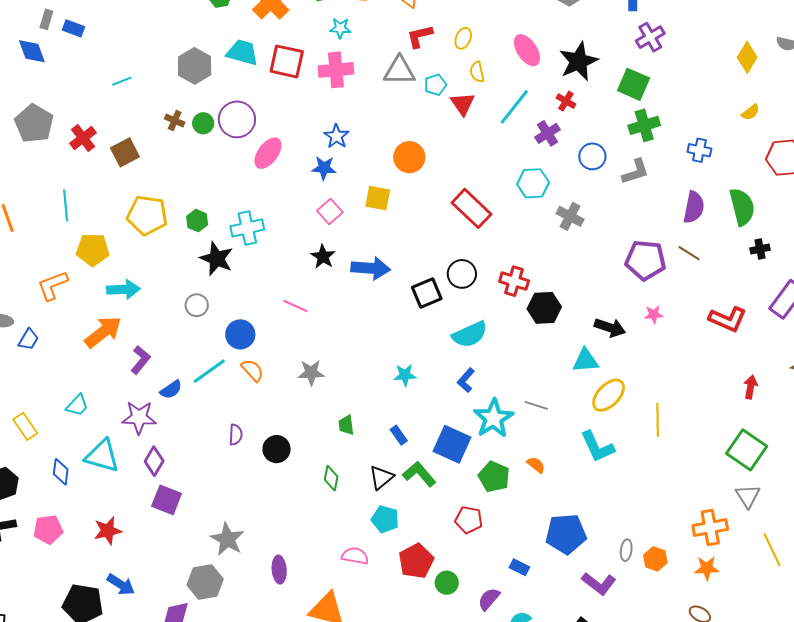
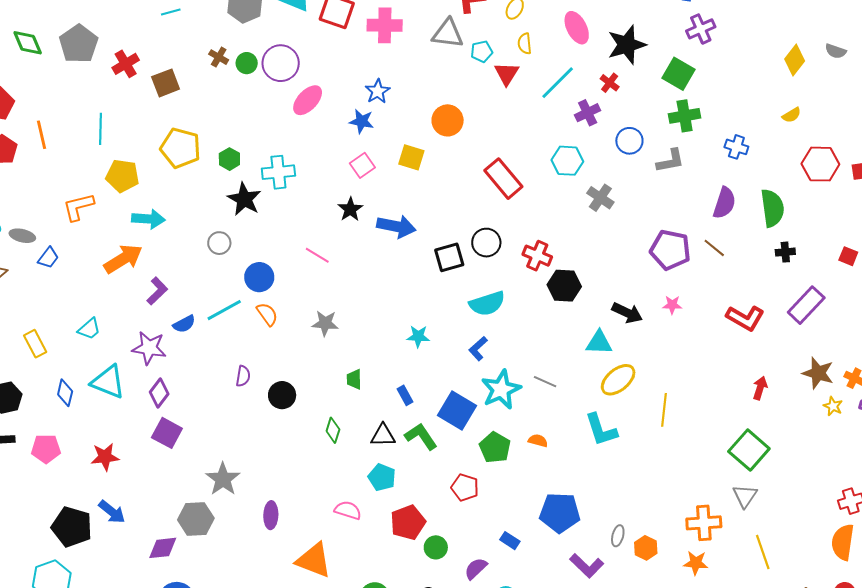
orange semicircle: (536, 465) -> (538, 441), turned -30
black triangle: (381, 477) -> (383, 435), turned 32

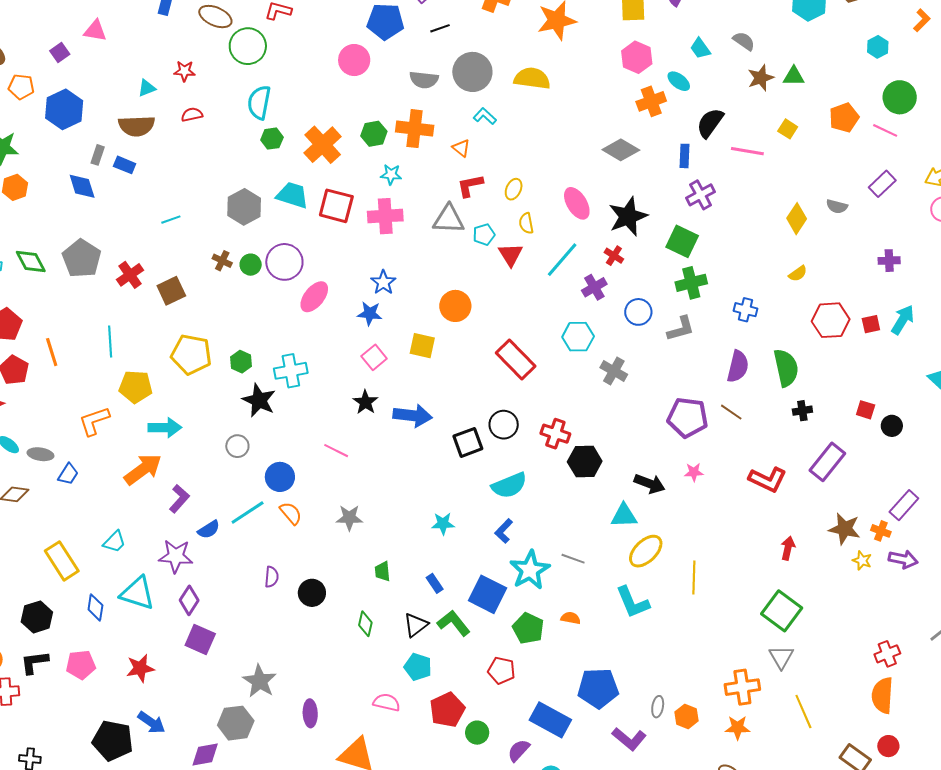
yellow rectangle: (35, 344) -> (62, 561), size x1.4
black triangle: (383, 435) -> (416, 625), turned -32
blue rectangle: (510, 541) -> (550, 720), size x2.0

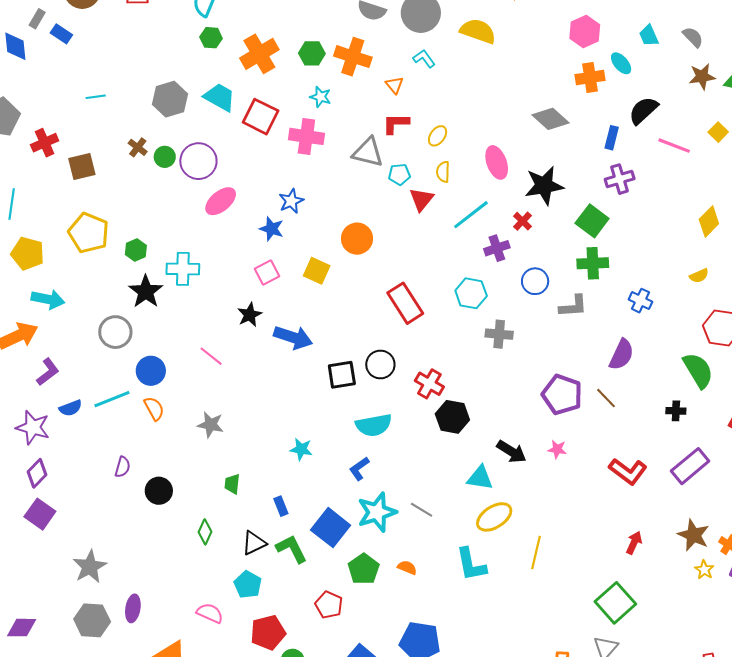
green semicircle: (786, 368) -> (698, 370), moved, turned -30
gray cross: (614, 371) -> (499, 334), turned -36
gray circle: (237, 446) -> (115, 332), size x1.4
gray hexagon: (236, 723) -> (92, 620), moved

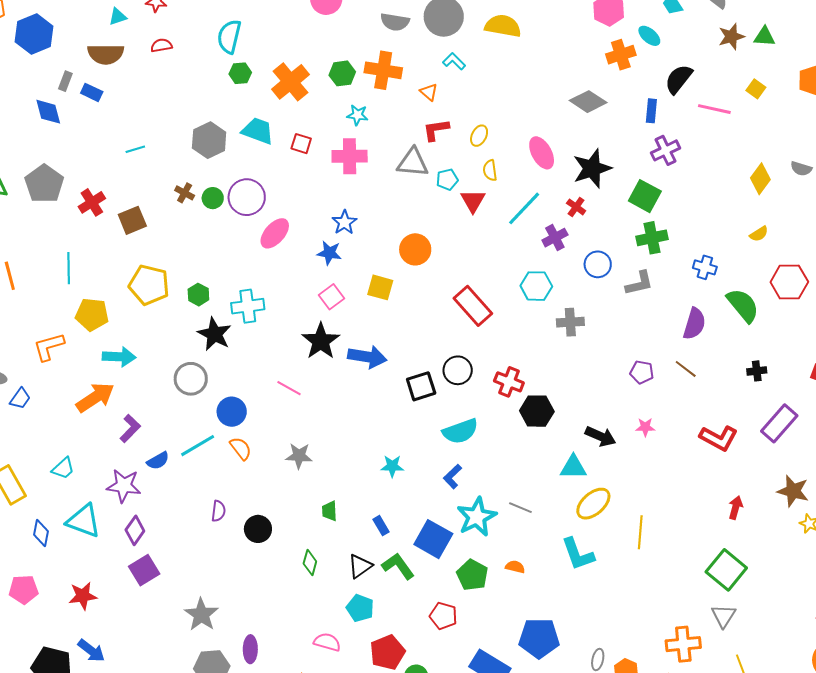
red square: (261, 117) -> (301, 144), size x0.6
black star: (250, 315) -> (321, 341), size x1.5
green semicircle: (698, 370) -> (743, 305), moved
purple pentagon: (562, 395) -> (642, 372), size x0.6
purple square: (40, 514) -> (144, 570), turned 32

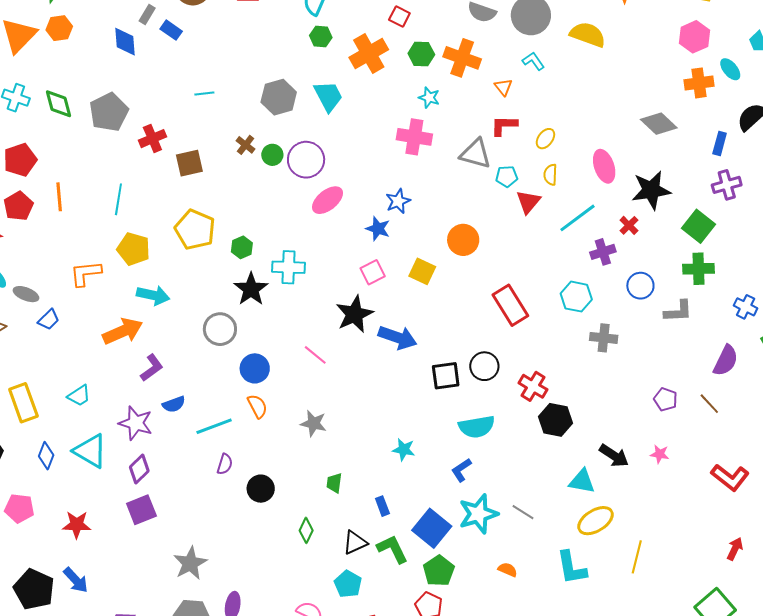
cyan trapezoid: (258, 131) -> (328, 96), turned 32
red square: (301, 144) -> (399, 17), moved
cyan line: (198, 446) -> (214, 426), moved
green pentagon: (472, 575) -> (439, 571), moved

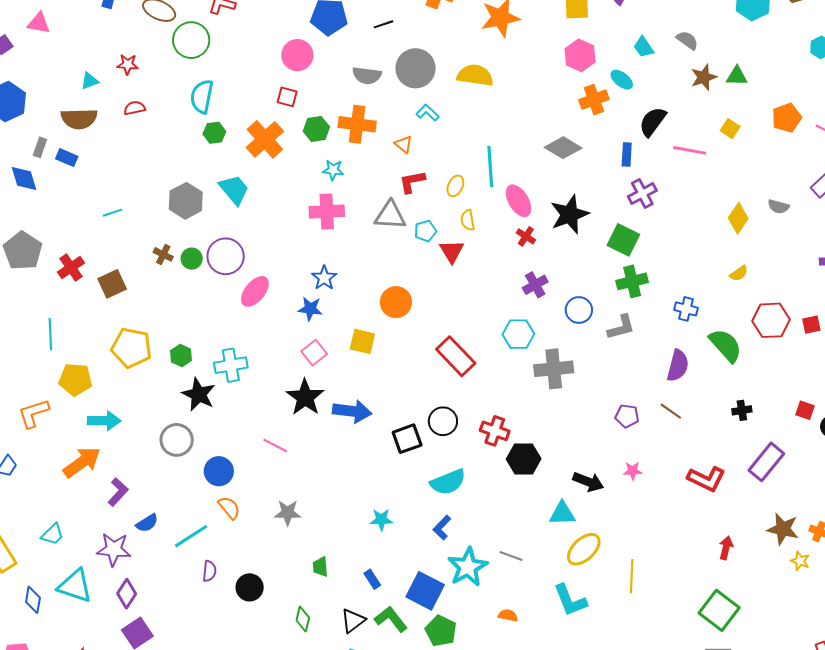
cyan line: (577, 218) -> (490, 167), moved, turned -45
red cross: (629, 225) -> (526, 236), moved
gray cross: (604, 338) -> (554, 369), size x1.4

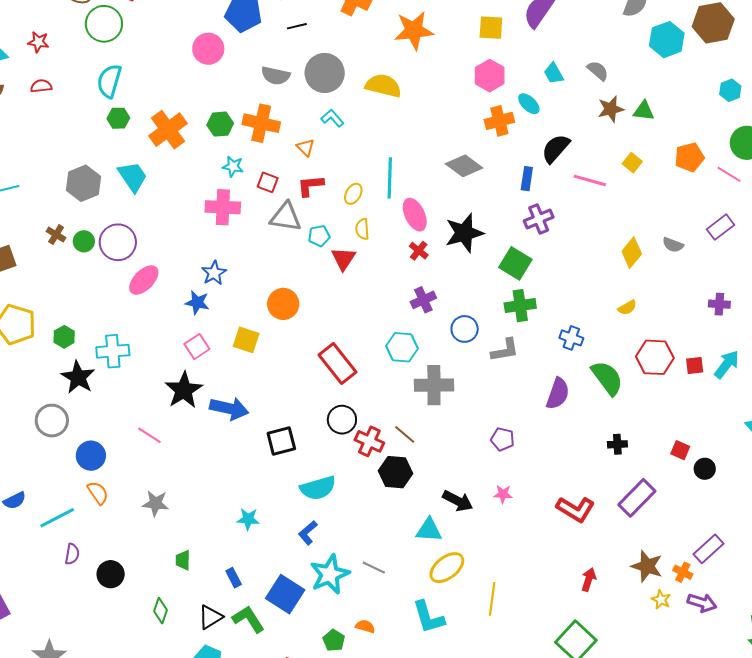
red square: (287, 97) -> (268, 182), moved
brown line: (671, 411) -> (405, 434), moved
black circle: (443, 421) -> (342, 420), moved
green pentagon: (441, 631) -> (334, 640), moved, size x0.7

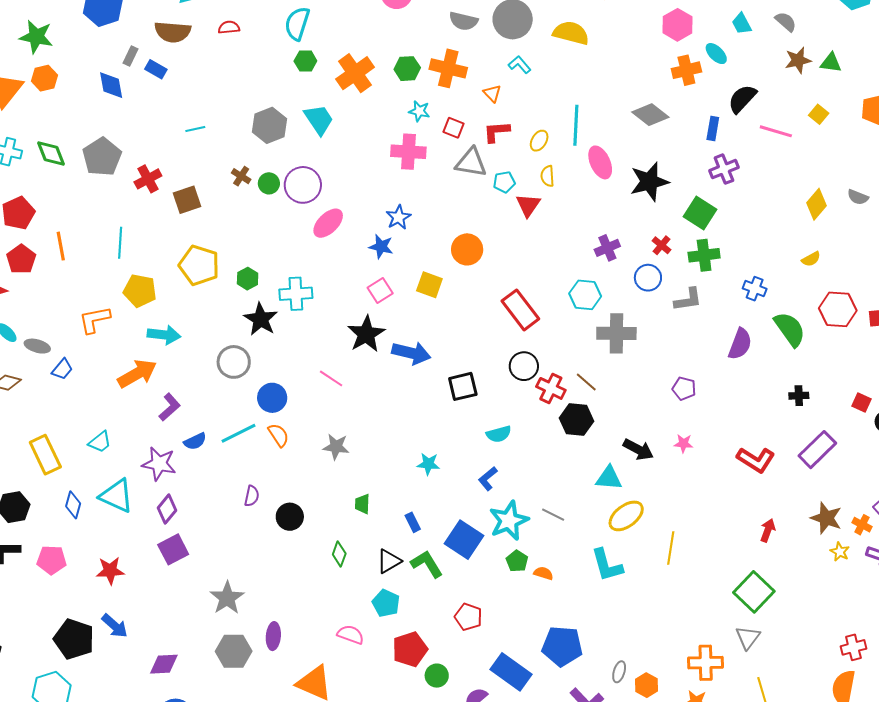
red cross: (419, 251) -> (661, 245), moved
cyan semicircle: (318, 488) -> (499, 434), size x0.7
cyan line: (57, 518) -> (239, 433), moved
green pentagon: (334, 640) -> (517, 561), moved

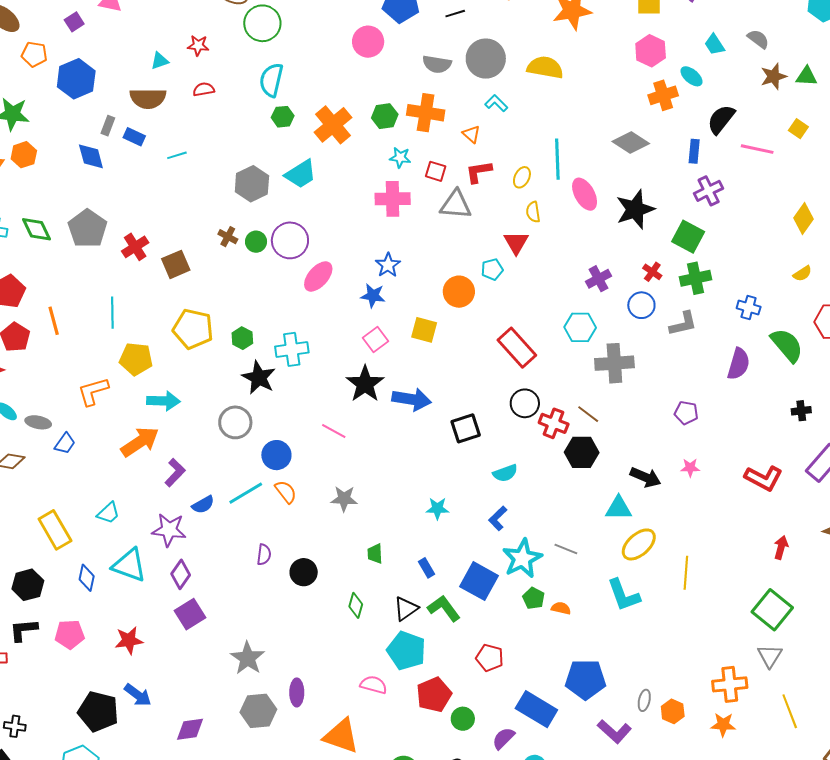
cyan trapezoid: (319, 120) -> (301, 174), turned 96
cyan line: (195, 129) -> (177, 155), moved
cyan pentagon: (504, 182) -> (492, 269), moved
cyan pentagon: (386, 603) -> (406, 651), size x1.4

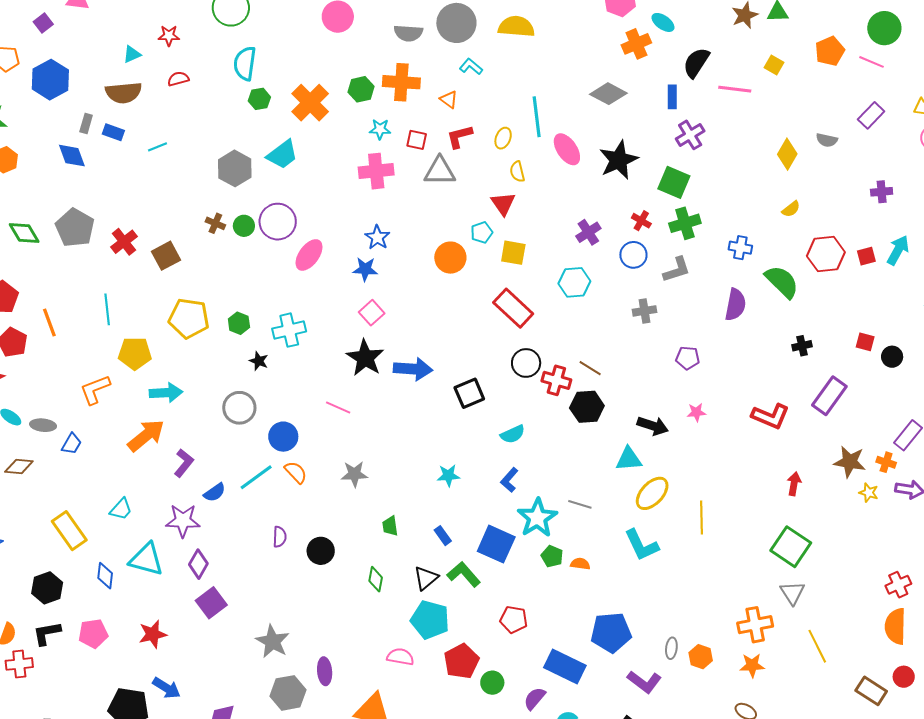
yellow square: (424, 330) -> (513, 253), moved
gray cross: (614, 363) -> (645, 311), moved, size x0.6
black star: (259, 378) -> (259, 361), size x0.6

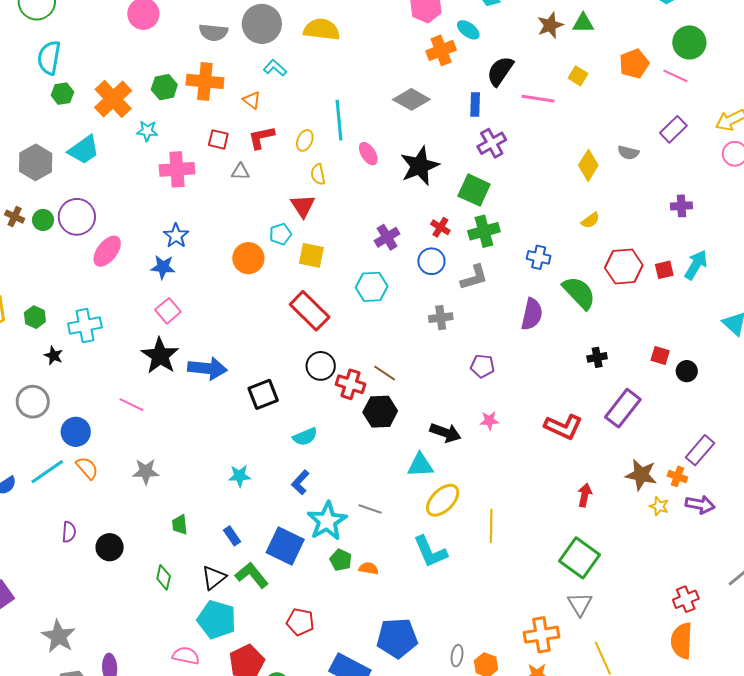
cyan star: (380, 129) -> (147, 131), moved
pink ellipse: (567, 149) -> (368, 154), size x0.7
gray triangle: (440, 171) -> (240, 172), size x0.6

